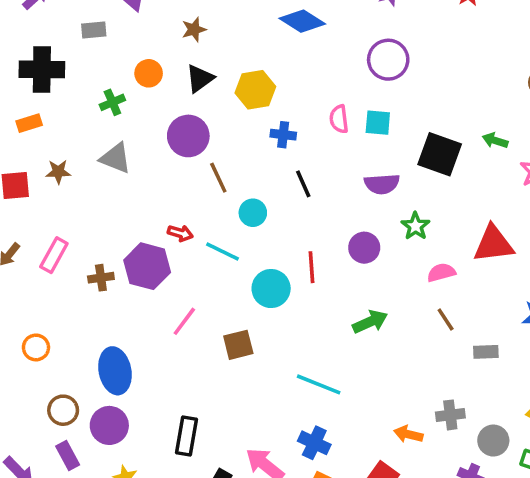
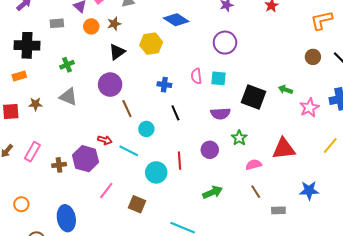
orange circle: (149, 73) -> (91, 26), moved
yellow hexagon: (255, 90) -> (151, 44), moved
brown square: (238, 345) -> (137, 204), turned 36

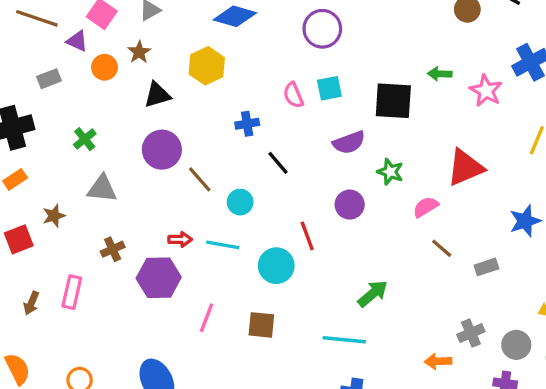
black triangle: (117, 52) -> (157, 95), turned 36
brown cross: (59, 165) -> (113, 249), moved
green arrow: (213, 192) -> (373, 294), moved

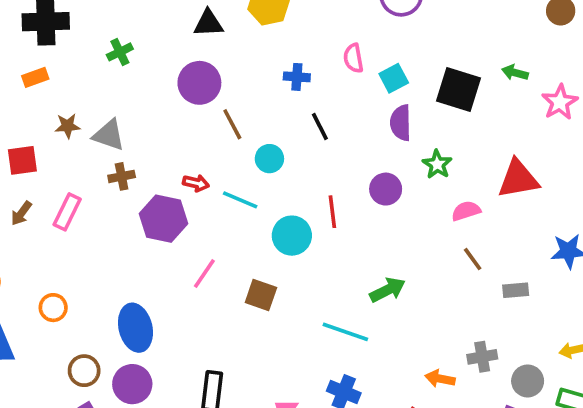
cyan square: (329, 88) -> (394, 78), moved, turned -30
purple semicircle: (349, 142) -> (401, 123), turned 96
gray triangle: (102, 189) -> (109, 135), moved
red square: (19, 239) -> (22, 160), moved

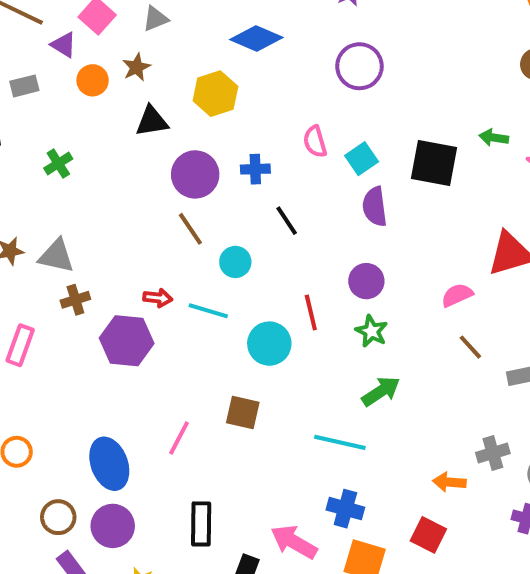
purple circle: (199, 83) -> (195, 174), moved
green star: (437, 164) -> (372, 331), moved
pink line: (204, 273) -> (179, 438), moved

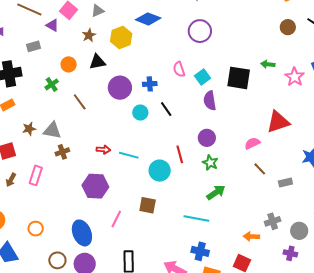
orange circle: (93, 80) -> (69, 64), moved
yellow hexagon: (215, 94) -> (121, 37), moved
brown line: (190, 229) -> (80, 102), moved
cyan circle: (235, 262) -> (140, 113), moved
purple hexagon: (127, 341) -> (95, 186), moved

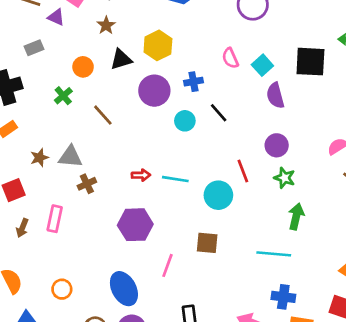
yellow hexagon: (121, 37) -> (158, 45), moved
green arrow: (216, 192) -> (296, 216), turned -36

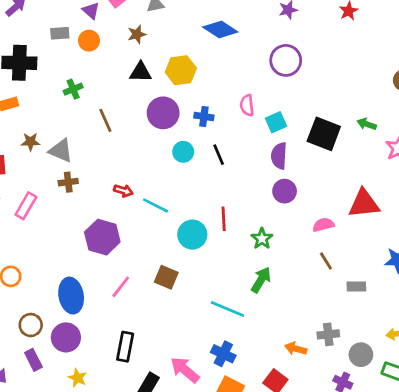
orange circle: (83, 67) -> (89, 41), moved
purple circle: (277, 145) -> (285, 191), moved

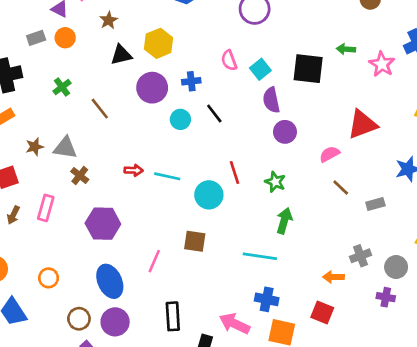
brown cross: (68, 182) -> (80, 175), turned -30
purple hexagon: (102, 237) -> (103, 224), moved

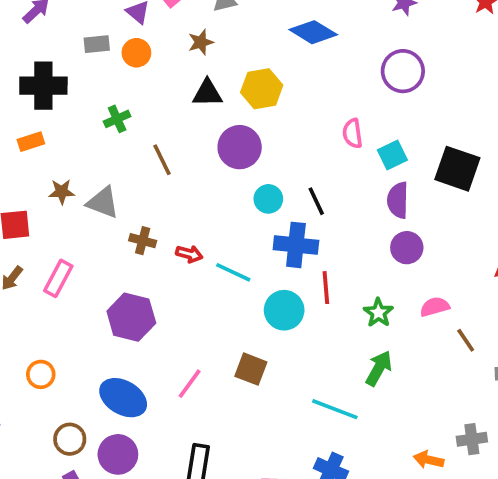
blue cross: (191, 81) -> (296, 245), moved, size x1.6
pink semicircle: (330, 154) -> (435, 307), moved
brown cross: (80, 175) -> (143, 241), moved, turned -36
blue ellipse: (110, 281) -> (123, 398), turned -48

